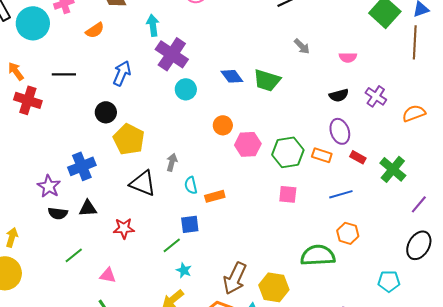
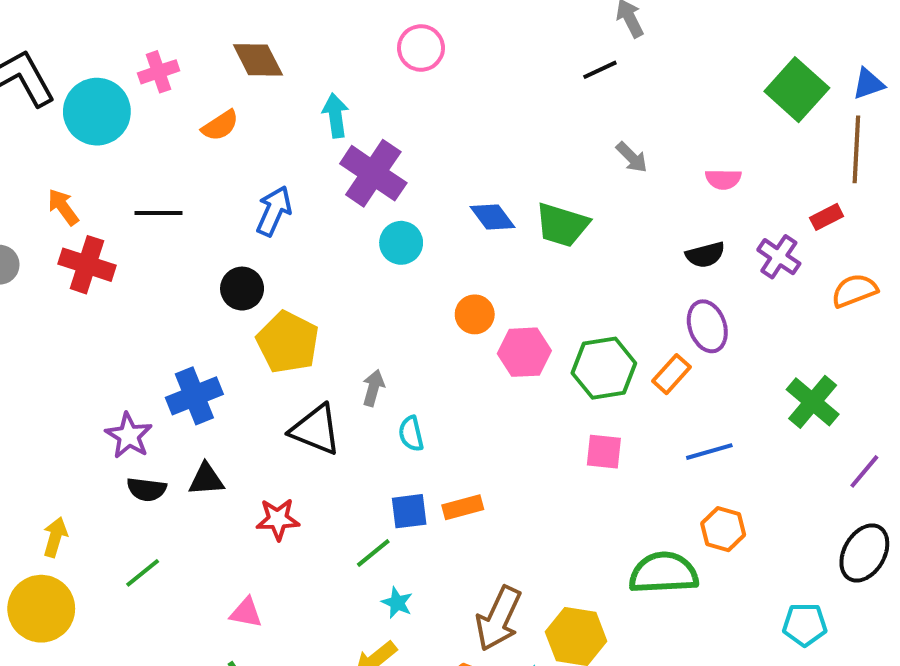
orange rectangle: (322, 155) -> (672, 374), turned -66
red rectangle: (358, 157) -> (827, 217), moved, turned -56
orange rectangle: (215, 196) -> (463, 507), moved
green line: (74, 255) -> (143, 573), moved

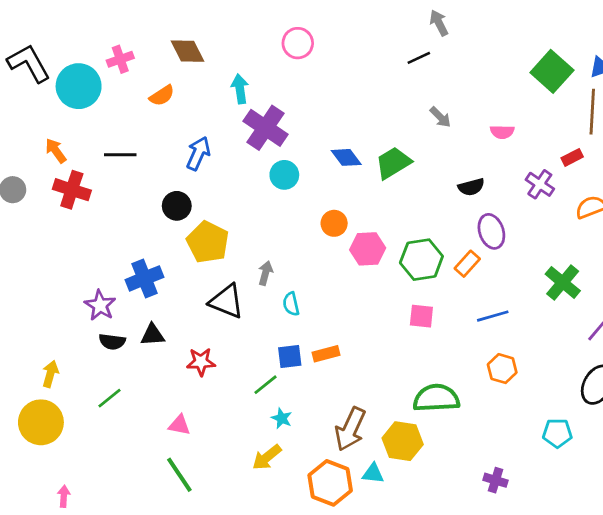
green trapezoid: (562, 225) -> (393, 163), turned 132
black semicircle: (705, 255) -> (471, 187), moved
green semicircle: (664, 573) -> (436, 398), moved

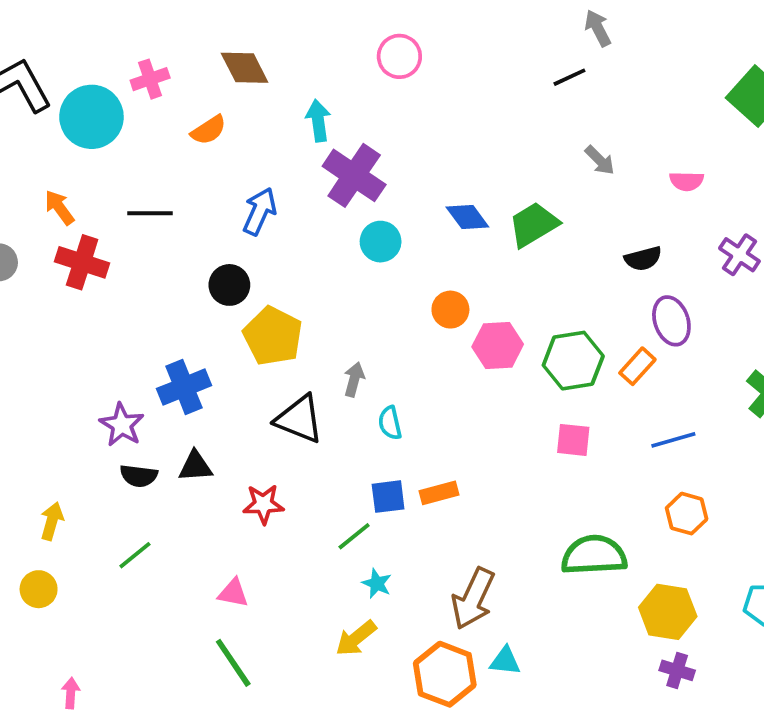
yellow circle: (41, 422) -> (39, 589), size x0.6
yellow hexagon: (403, 441) -> (668, 612), moved

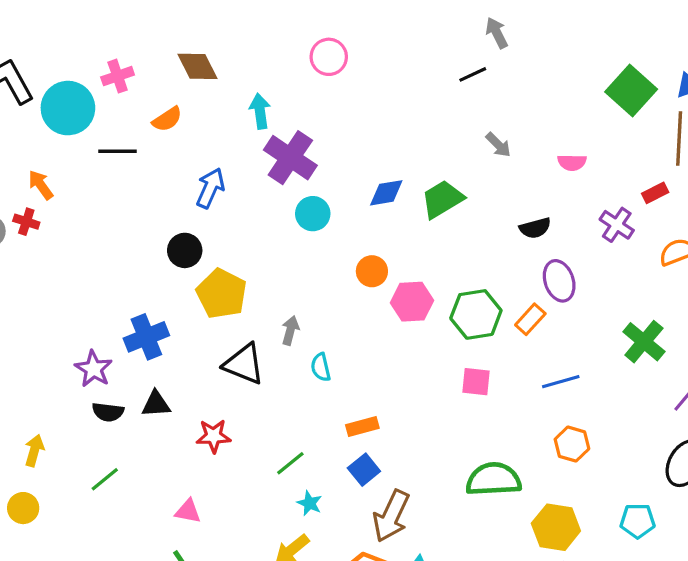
black line: (150, 213) -> (118, 151), moved
blue diamond: (467, 217) -> (386, 193), turned -63
red cross: (82, 262) -> (26, 222), moved, size x0.6
blue square: (388, 497) -> (364, 470), moved, turned -32

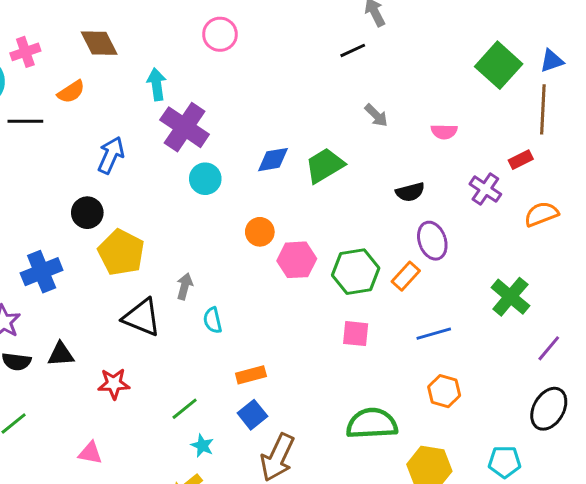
blue cross: (146, 337) -> (42, 272), moved

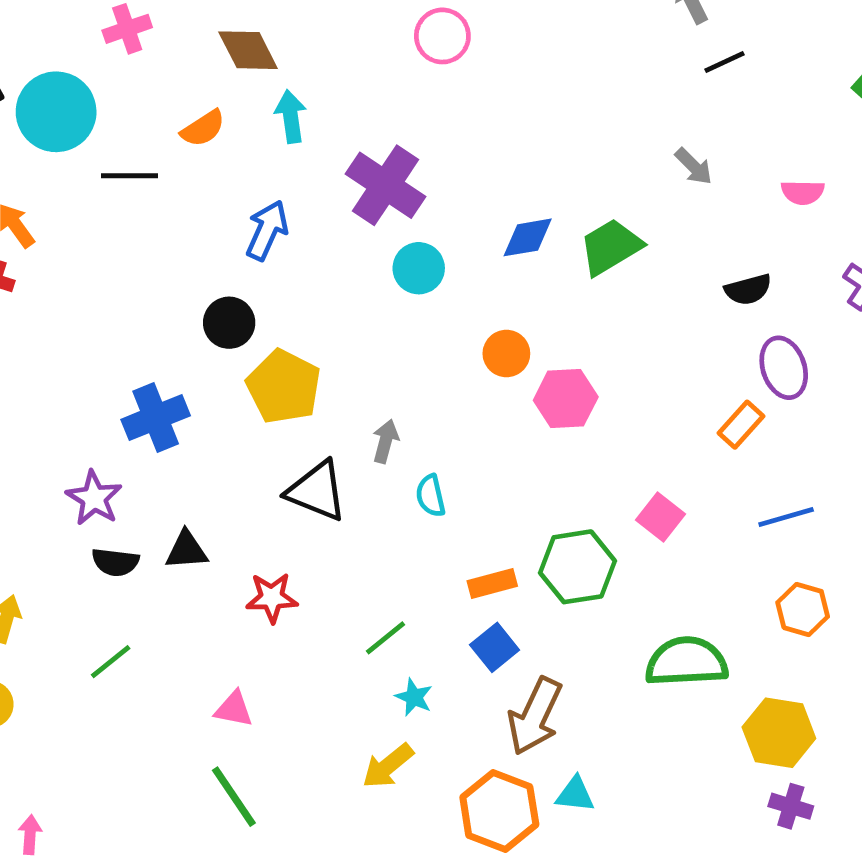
black line: (353, 50) -> (724, 62), moved
pink cross: (25, 52) -> (127, 29), moved
cyan arrow: (157, 84) -> (291, 117), moved
green hexagon: (356, 272) -> (577, 567), moved
pink square: (356, 334) -> (660, 517), turned 32

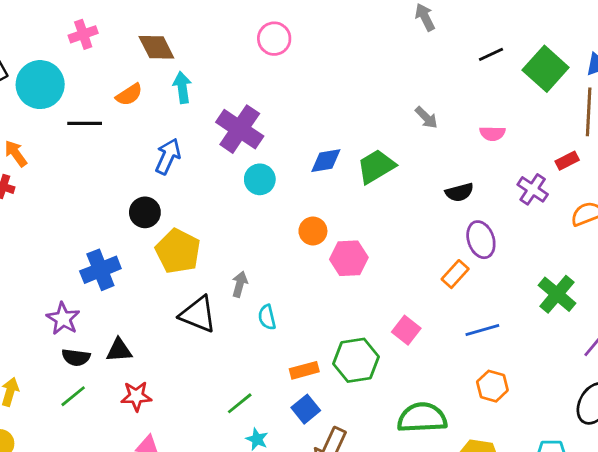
black line: (724, 62) -> (491, 54), moved
red star: (272, 598) -> (136, 396), moved
green line: (111, 662) -> (73, 396), moved

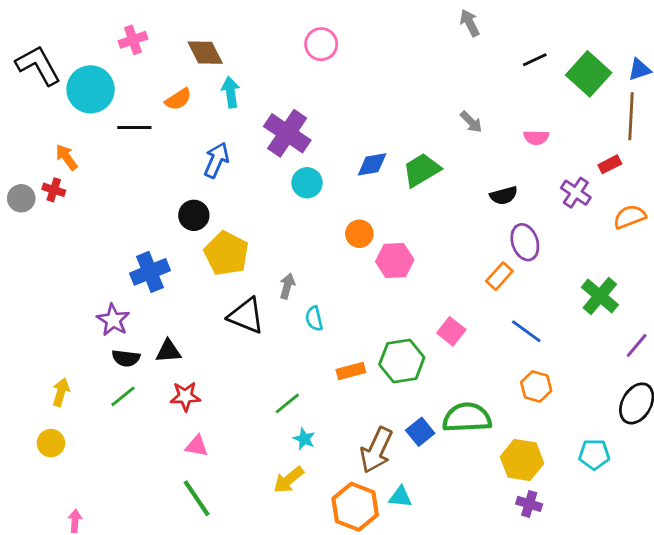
blue line: (482, 330) -> (526, 331), turned 52
blue square: (306, 409) -> (420, 432), moved

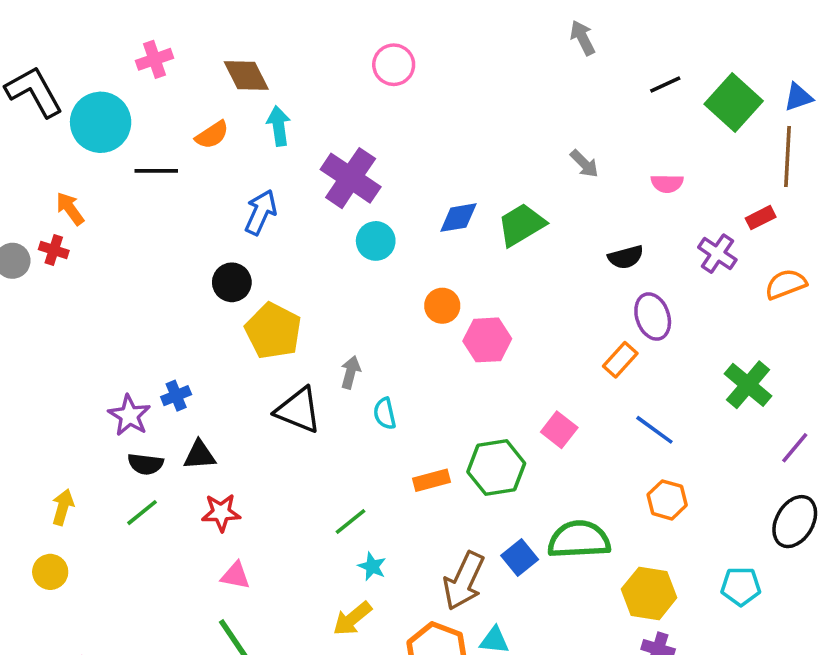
blue cross: (150, 272) -> (176, 396), moved, size x0.6

